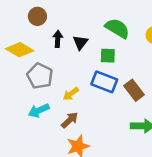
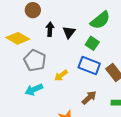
green semicircle: (117, 28) -> (100, 20), turned 110
green square: (108, 56) -> (92, 43), turned 32
brown arrow: (70, 120) -> (89, 98), moved

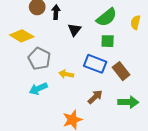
black arrow: (50, 29) -> (56, 12), moved
green square: (92, 43) -> (108, 41), moved, turned -32
yellow arrow: (61, 76) -> (66, 74), turned 48

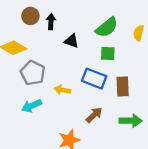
black triangle: (74, 30) -> (71, 41), turned -48
brown rectangle: (121, 71) -> (123, 87), turned 36

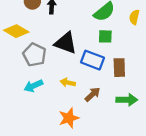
black triangle: (71, 41) -> (66, 43), moved, size x1.6
yellow arrow: (62, 90) -> (68, 83), moved

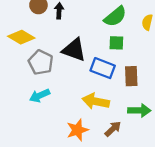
yellow arrow: (68, 83) -> (96, 101), moved, size x1.6
brown arrow: (92, 94) -> (113, 129), moved

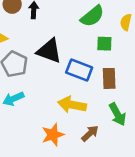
green square: (116, 43) -> (104, 44), moved
green arrow: (139, 110) -> (117, 114), turned 60

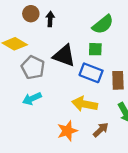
green square: (104, 44) -> (95, 49), moved

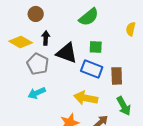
black arrow: (50, 19) -> (46, 38), moved
green semicircle: (103, 24) -> (89, 17), moved

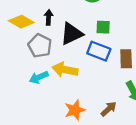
black triangle: (67, 53) -> (72, 34), turned -45
yellow arrow: (86, 98) -> (65, 70), moved

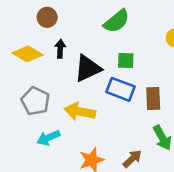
gray pentagon: (40, 46) -> (35, 101), moved
cyan arrow: (39, 77) -> (48, 138), moved

